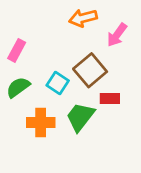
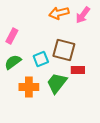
pink arrow: (117, 35) -> (83, 15), moved
brown square: (90, 70) -> (64, 50), turned -35
cyan square: (58, 83) -> (41, 59), turned 35

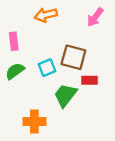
orange arrow: (59, 13) -> (46, 15), moved
pink rectangle: (12, 36) -> (14, 41), turned -35
orange cross: (29, 87) -> (34, 122), moved

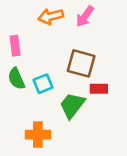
pink arrow: (95, 17) -> (85, 16), moved
cyan square: (47, 68) -> (43, 84), moved
green semicircle: (15, 71) -> (16, 79), turned -78

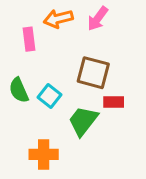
pink rectangle: (15, 46) -> (29, 39), moved
cyan square: (43, 84) -> (49, 96), turned -30

